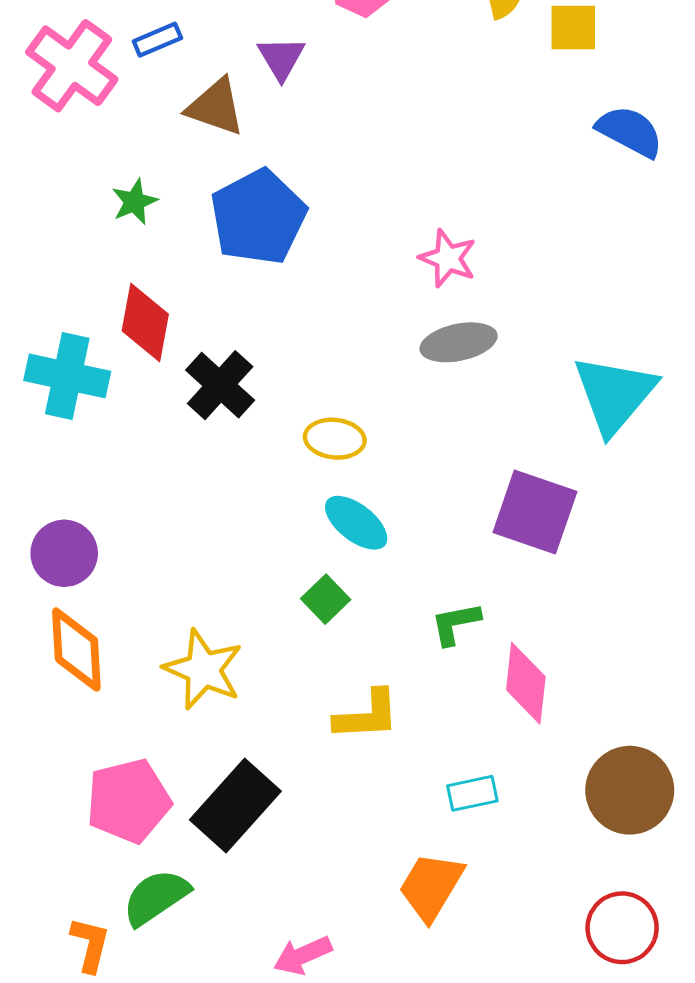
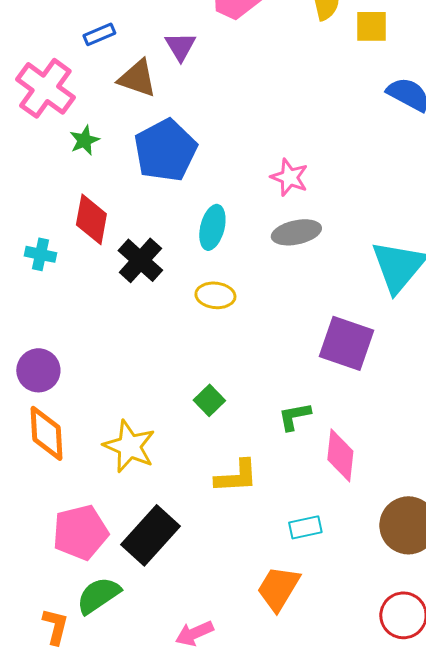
pink cross: (72, 66) -> (45, 88), moved
cyan cross: (67, 376) -> (40, 254), size x0.6
cyan ellipse: (356, 523) -> (212, 227), moved, turned 66

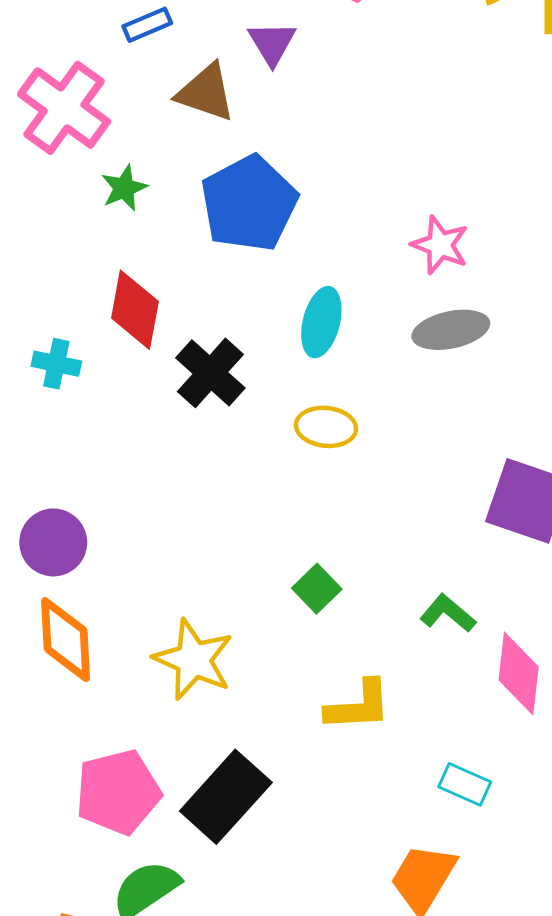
green L-shape: (294, 416) -> (448, 613), turned 51
cyan rectangle: (305, 527) -> (465, 784), turned 36

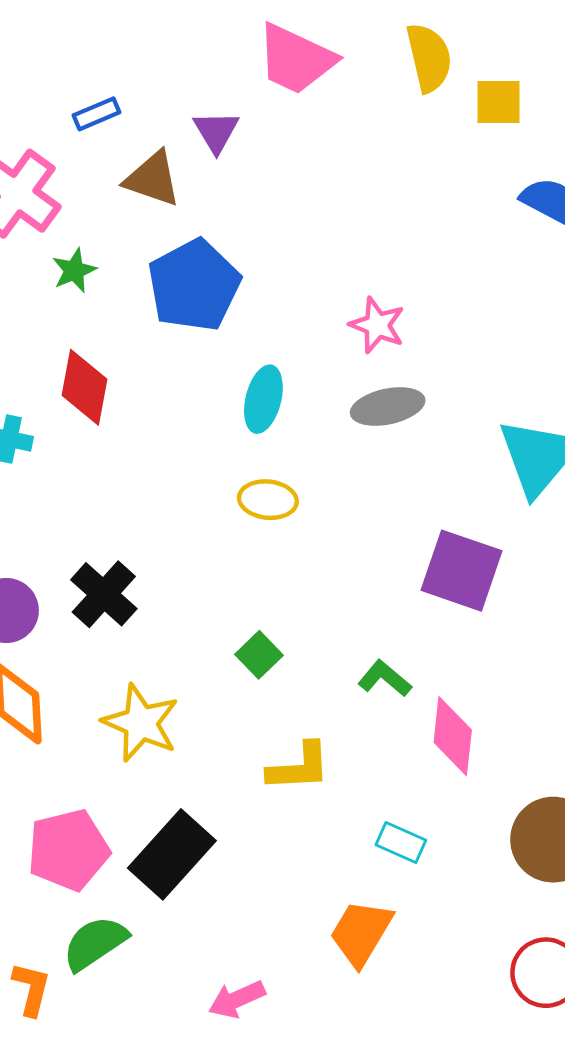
black cross: (210, 373) -> (104, 594), moved

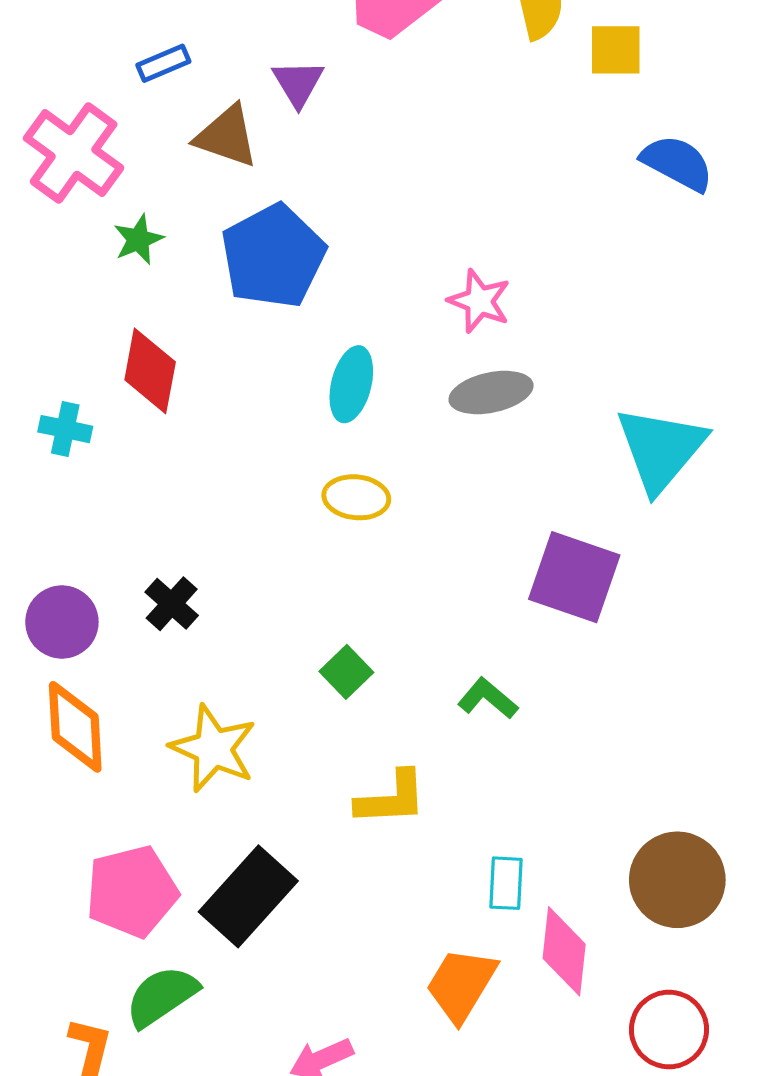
black cross: (104, 594) -> (172, 604), size x0.7
pink diamond: (453, 736) -> (564, 951), moved
cyan rectangle: (401, 843) -> (506, 883), turned 69

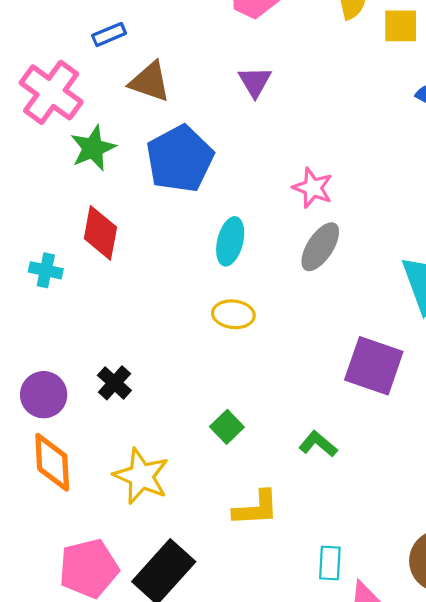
purple triangle: (298, 83) -> (255, 82), moved
green star: (138, 239) -> (93, 148), size x1.4
gray ellipse: (491, 393) -> (320, 247), turned -45

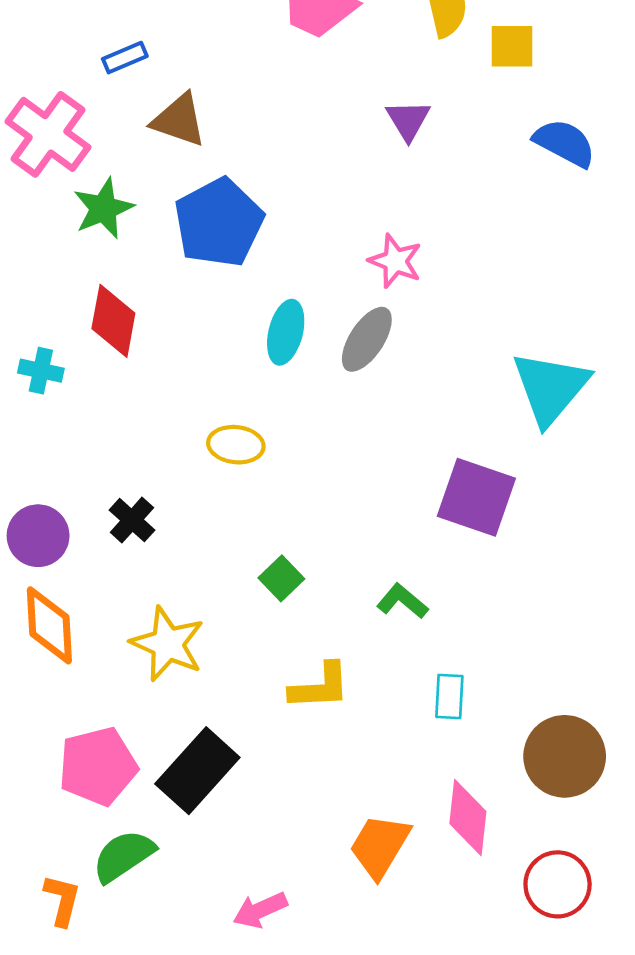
purple triangle: (255, 82) -> (408, 120), moved
gray ellipse: (320, 247) -> (367, 339), moved
yellow ellipse: (233, 314) -> (236, 445), moved
cyan rectangle: (330, 563) -> (449, 697), moved

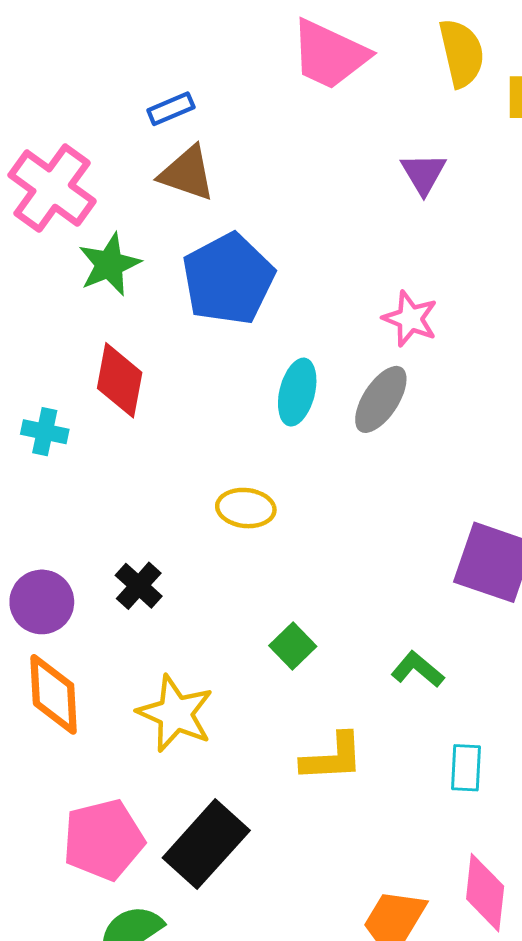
blue rectangle: (125, 58) -> (171, 109), moved

